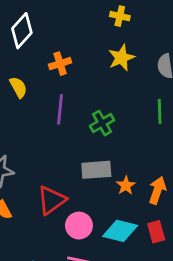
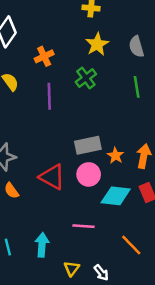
green cross: (102, 123) -> (86, 78), moved
red triangle: (51, 200) -> (52, 177), turned -48
pink circle: (79, 226) -> (89, 174), moved

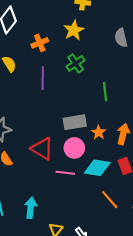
yellow star: (97, 44) -> (74, 30), moved
green line: (137, 87) -> (105, 92), moved
pink line: (84, 226) -> (65, 173), moved
orange line: (131, 245) -> (110, 200), moved

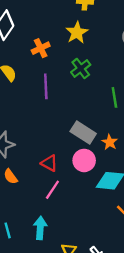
gray rectangle: (75, 122) -> (83, 133), turned 45
red triangle: (42, 149) -> (49, 163), size x0.7
pink line: (65, 173) -> (52, 190), moved, turned -60

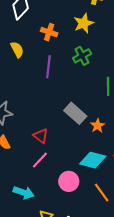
orange cross: (41, 48) -> (49, 32), turned 35
pink circle: (84, 160) -> (69, 181), moved
cyan arrow: (40, 228) -> (24, 193), turned 96

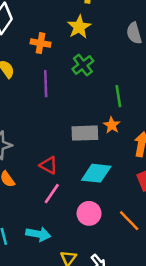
gray rectangle: (75, 113) -> (85, 133), turned -35
orange star: (98, 126) -> (112, 125), moved
cyan diamond: (93, 160) -> (96, 173), moved

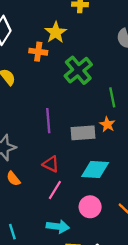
yellow star: (79, 27) -> (56, 32), moved
green cross: (83, 65) -> (78, 70), size x1.4
purple line: (46, 84) -> (48, 121), moved
cyan arrow: (38, 234) -> (58, 227), moved

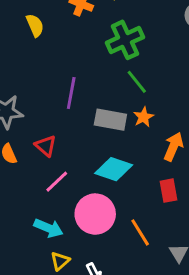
green line: (112, 97) -> (137, 82), moved, turned -42
red triangle: (51, 164) -> (46, 146), moved
pink circle: (90, 207) -> (95, 214), size x1.4

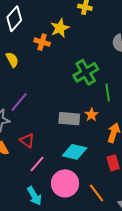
green cross: (125, 40) -> (86, 72), moved
green line: (137, 82) -> (108, 92), moved, turned 36
purple line: (71, 93) -> (19, 102), moved, turned 35
cyan arrow: (49, 228) -> (34, 196), turned 42

